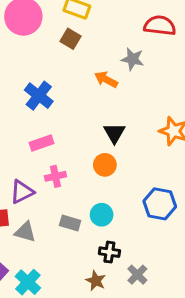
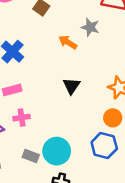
orange circle: (105, 165) -> (113, 118), moved
cyan circle: (102, 215) -> (57, 151), size x1.5

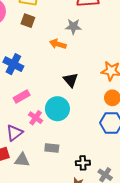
pink cross: (22, 118) -> (36, 118), turned -32
cyan circle: (57, 151) -> (57, 109), moved

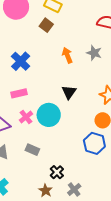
gray star: (73, 27) -> (94, 53), moved
orange arrow: (58, 44) -> (67, 55), turned 35
black cross: (83, 163) -> (57, 172), turned 32

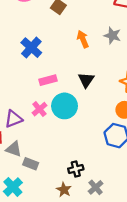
pink rectangle: (19, 93) -> (48, 80), moved
gray rectangle: (32, 150) -> (31, 164), moved
black cross: (57, 172) -> (76, 169), turned 32

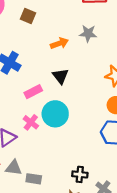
orange arrow: (83, 39) -> (59, 43), turned 105
black triangle: (86, 80) -> (60, 76), moved
black cross: (76, 169) -> (80, 174), turned 32

